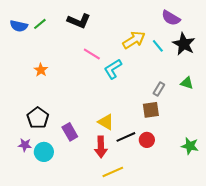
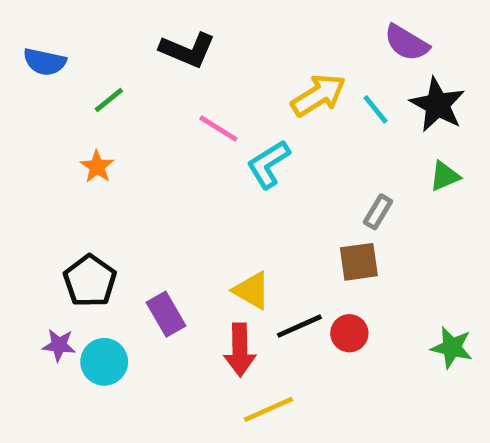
green line: (40, 24) -> (109, 100), moved
green triangle: (187, 83) -> (445, 176), moved, turned -40

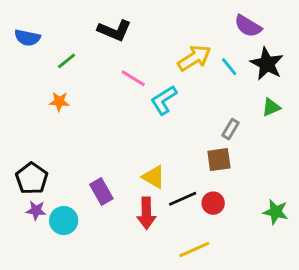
orange star: (97, 167) -> (59, 102), turned -30
black pentagon: (90, 281) -> (32, 178), moved
yellow line: (268, 409) -> (194, 250), moved

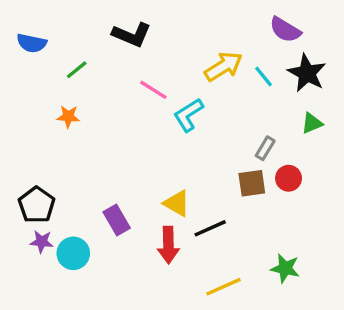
red circle: (213, 203) -> (289, 178), moved
green star: (276, 212) -> (285, 268), moved

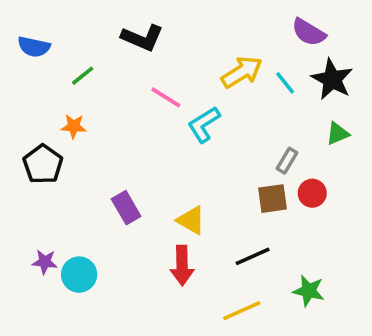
black pentagon: (37, 205) -> (43, 164), moved
purple rectangle: (117, 220) -> (126, 208), moved
black line: (210, 228) -> (253, 256), moved

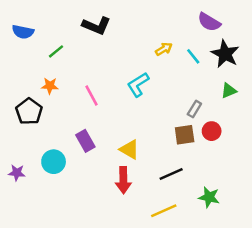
yellow arrow: (242, 72) -> (164, 49), size x0.6
pink line: (166, 97) -> (91, 96), moved, turned 30
purple star: (45, 262) -> (17, 173), moved
cyan circle: (79, 275) -> (54, 162), moved

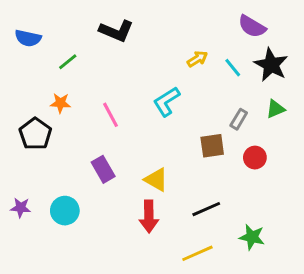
gray rectangle: (194, 109) -> (239, 119), moved
brown square: (185, 135) -> (212, 146), moved
cyan circle: (54, 162) -> (65, 211), moved

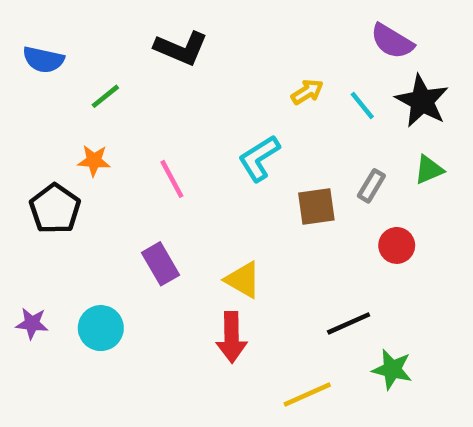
brown square: (212, 146) -> (316, 206), moved
black line: (206, 209) -> (349, 323), moved

